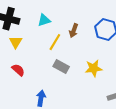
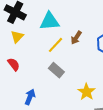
cyan triangle: (44, 20) -> (50, 21), size x1.5
yellow star: (94, 68) -> (87, 92), moved, turned 30

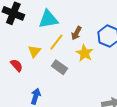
yellow triangle: (17, 37) -> (34, 51), moved
yellow star: (87, 92) -> (84, 53), moved

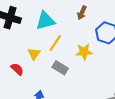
brown arrow: (76, 33) -> (82, 13), moved
yellow star: (84, 53) -> (84, 52), turned -30

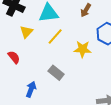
yellow triangle: (34, 54) -> (26, 32), moved
gray rectangle: (60, 68) -> (56, 73), moved

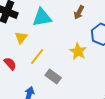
yellow line: (55, 37) -> (37, 57), moved
yellow star: (82, 49) -> (78, 51), turned 30

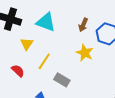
brown arrow: (79, 12) -> (83, 25), moved
cyan triangle: (42, 17) -> (46, 22), turned 35

